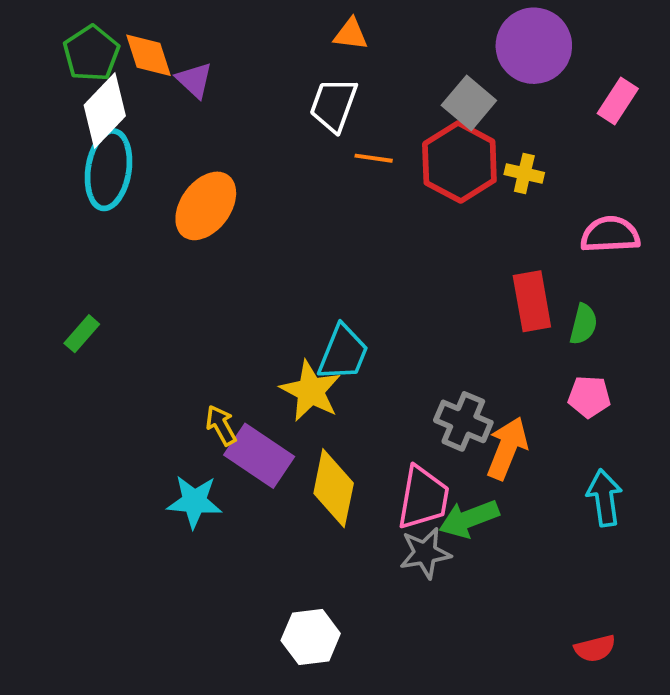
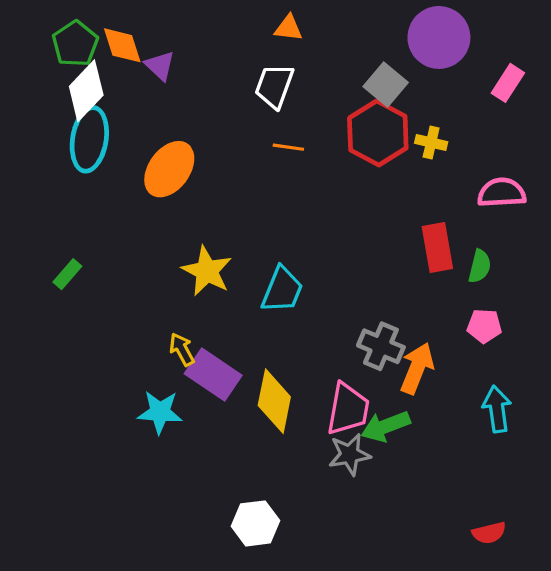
orange line: (374, 158) -> (288, 147), moved
yellow star: (311, 391) -> (207, 271), moved

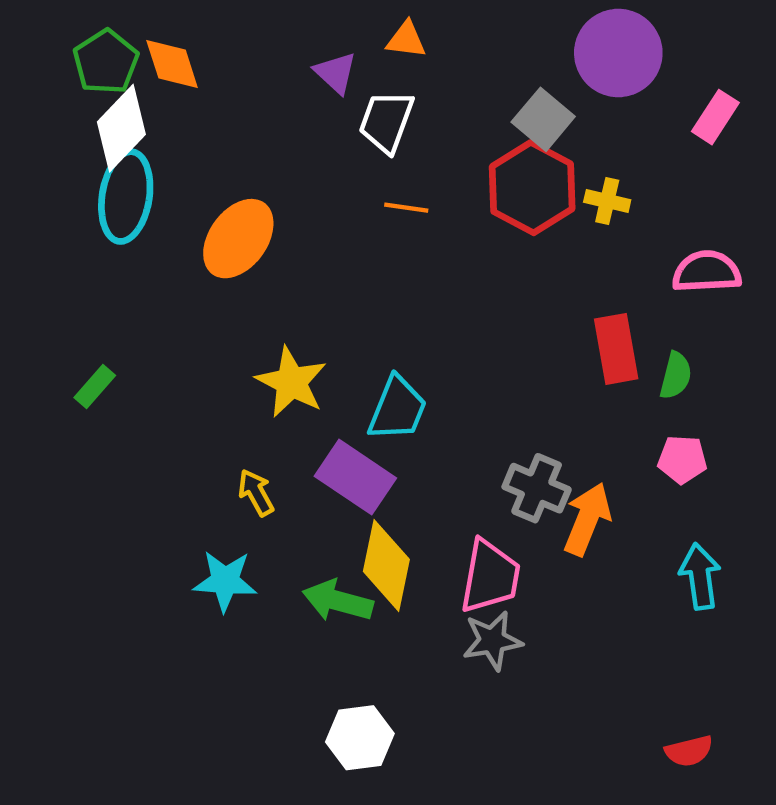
purple triangle: (160, 66) -> (336, 73), moved
purple rectangle: (213, 374) -> (355, 477), moved
green arrow: (386, 426) -> (338, 601), moved, turned 36

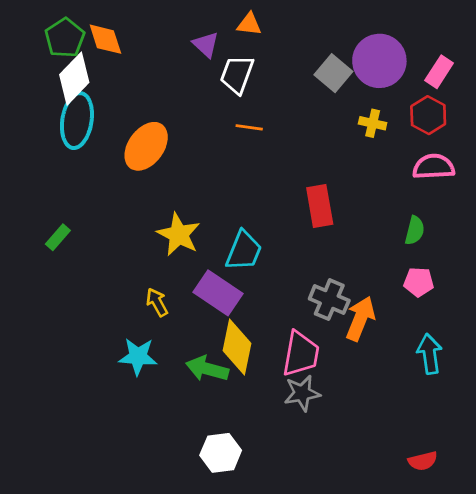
purple circle: (618, 53) -> (379, 61), moved
red hexagon: (532, 188) -> (428, 115), moved, size x0.7
red rectangle: (616, 349) -> (320, 206), moved

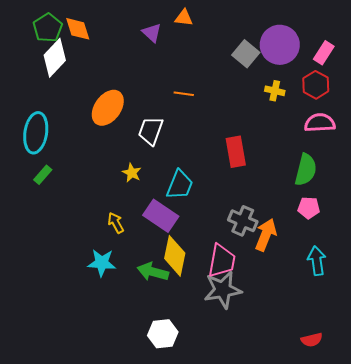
white trapezoid: (237, 74) -> (151, 131), moved
cyan ellipse: (77, 121) -> (36, 133), moved
green semicircle: (415, 230) -> (306, 170), size x1.5
yellow star: (179, 234) -> (132, 173), size x0.6
gray star: (302, 393) -> (223, 290), size x1.4

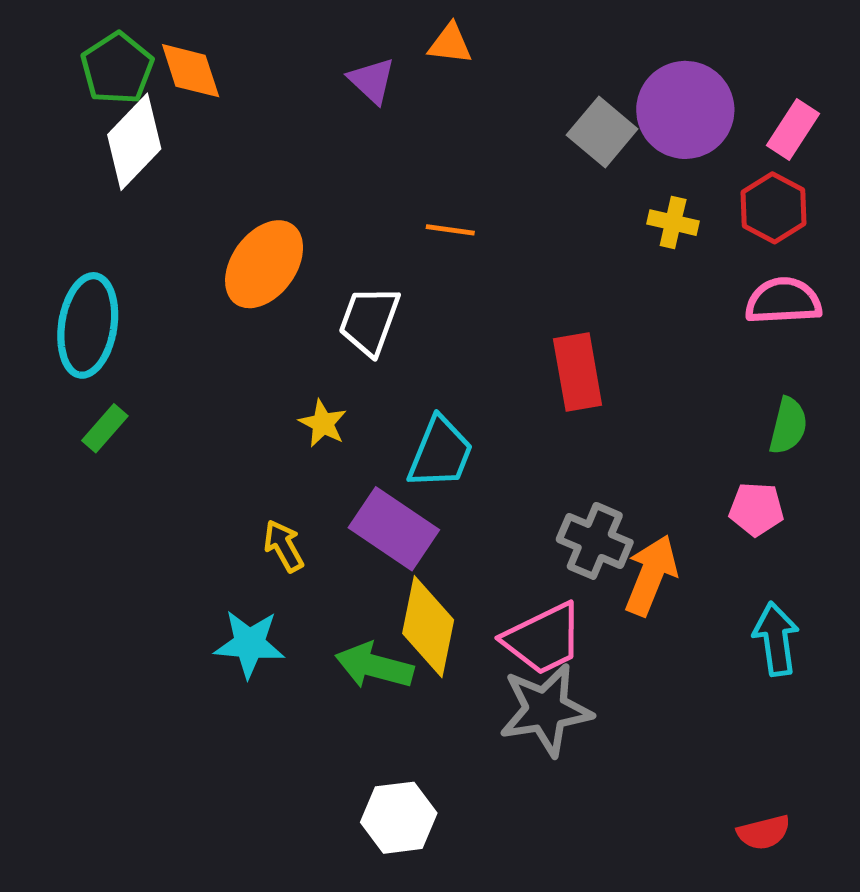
green semicircle: (306, 170) -> (788, 426), moved, size x0.7
pink trapezoid: (222, 261) -> (543, 639), turned 54

